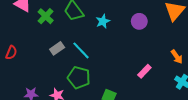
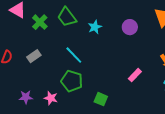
gray rectangle: (57, 48) -> (34, 56), moved

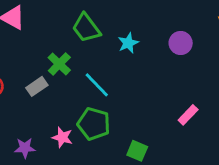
green cross: (40, 22) -> (59, 64), moved
pink star: (51, 98) -> (62, 137), moved

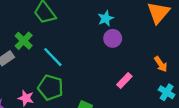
cyan star: (128, 43) -> (106, 18), moved
purple circle: (181, 43) -> (113, 38), moved

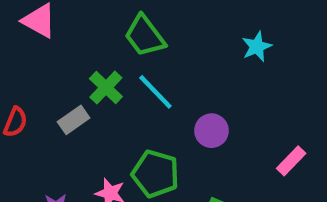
purple circle: (113, 38) -> (211, 131), moved
cyan line: (53, 57) -> (155, 92), moved

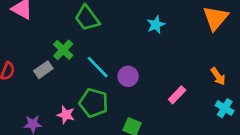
cyan line: (155, 92) -> (98, 67), moved

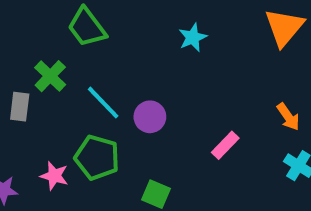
gray rectangle: (43, 70) -> (20, 107), turned -48

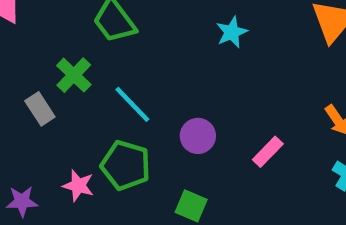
gray rectangle: (20, 107) -> (40, 109), turned -40
purple circle: (150, 117) -> (198, 136), moved

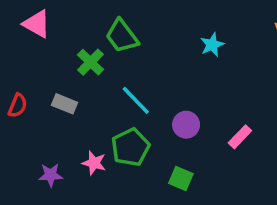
green cross: (74, 75) -> (91, 62), moved
gray rectangle: (40, 109) -> (64, 104), turned -35
green pentagon: (126, 165) -> (130, 147), turned 30

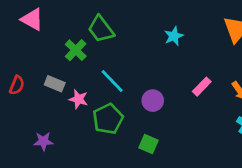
pink rectangle: (240, 137) -> (202, 87), moved
pink star: (94, 163) -> (78, 99), moved

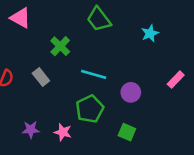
green trapezoid: (101, 29) -> (99, 19), moved
cyan line: (112, 81) -> (94, 74), turned -30
gray rectangle: (55, 84) -> (41, 77), turned 30
pink star: (78, 99) -> (63, 132), moved

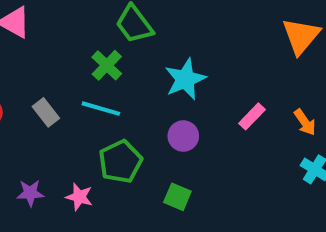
cyan star: (150, 33) -> (185, 79), moved, size x1.5
green cross: (60, 46) -> (107, 65), moved
cyan line: (94, 74) -> (101, 109), moved

